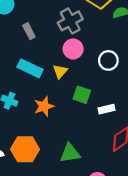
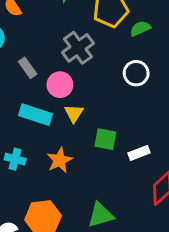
pink circle: (73, 49) -> (60, 85), moved
white circle: (108, 60) -> (136, 73), moved

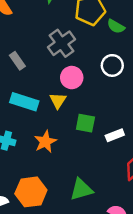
green semicircle: (140, 28) -> (116, 26), turned -126
pink circle: (60, 85) -> (72, 78), moved

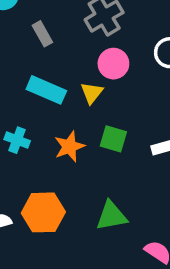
green square: (85, 123) -> (113, 139), moved

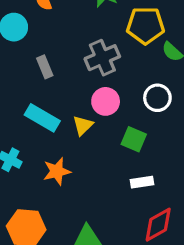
green square: (113, 139) -> (134, 139), moved

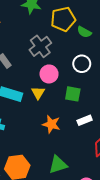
orange star: (57, 171) -> (51, 124), moved, turned -30

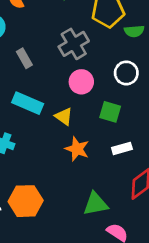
green semicircle: (84, 32) -> (134, 31), turned -40
yellow triangle: (38, 93) -> (64, 116), moved, turned -32
green triangle: (58, 165) -> (96, 204), moved

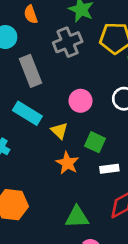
gray cross: (74, 44) -> (68, 42), moved
gray rectangle: (24, 58) -> (31, 71), size x1.6
green square: (110, 112) -> (95, 142), moved

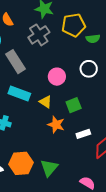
green square: (95, 142) -> (74, 105), turned -35
white rectangle: (109, 169) -> (83, 134), moved
green triangle: (77, 217) -> (49, 168), moved, turned -36

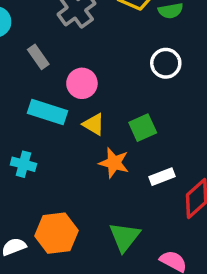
gray rectangle: (15, 62) -> (38, 57), size x0.6
pink circle: (57, 77) -> (82, 83), moved
green triangle: (49, 168) -> (125, 237), moved

